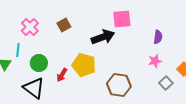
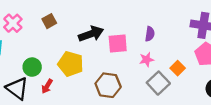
pink square: (122, 19) -> (118, 44), moved
green circle: (39, 63) -> (32, 67), moved
red arrow: (62, 75) -> (47, 86), moved
gray square: (166, 83) -> (158, 83), size x1.5

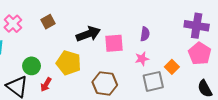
gray square: (158, 83) -> (153, 81), turned 30

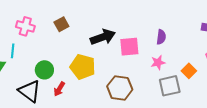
pink cross: (13, 24) -> (25, 26), turned -30

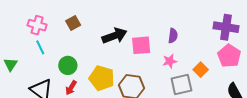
cyan line: (13, 51) -> (40, 47), moved, turned -32
yellow pentagon: (83, 67) -> (102, 78), moved
green circle: (44, 70) -> (68, 65), moved

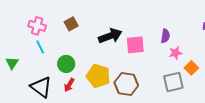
pink star: (170, 61) -> (175, 53), moved

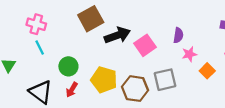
brown square: (71, 24) -> (91, 19), moved, size x1.6
pink square: (135, 45) -> (145, 45), turned -30
gray square: (173, 82) -> (165, 80), moved

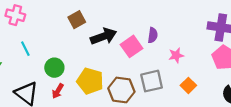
brown square: (91, 19) -> (77, 20), size x0.7
pink cross: (36, 24) -> (15, 15), moved
purple semicircle: (178, 35) -> (153, 35), moved
orange square: (207, 71) -> (188, 85), moved

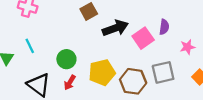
cyan line: (25, 49) -> (30, 46), moved
yellow pentagon: (90, 81) -> (102, 72), turned -30

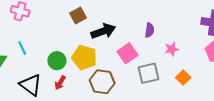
pink square: (143, 38) -> (127, 53), moved
yellow pentagon: (102, 72) -> (84, 58), moved, turned 30
brown hexagon: (133, 81) -> (102, 82), moved

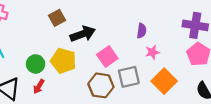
purple semicircle: (149, 30) -> (142, 31), moved
orange square: (183, 78) -> (164, 81), size x1.6
brown hexagon: (102, 82) -> (101, 85), moved

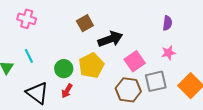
purple semicircle: (142, 31) -> (167, 23), moved
pink star: (152, 52) -> (168, 53), moved
yellow pentagon: (63, 61) -> (91, 65), turned 30

